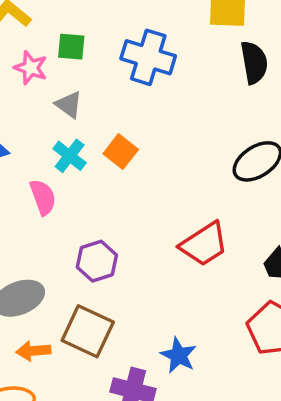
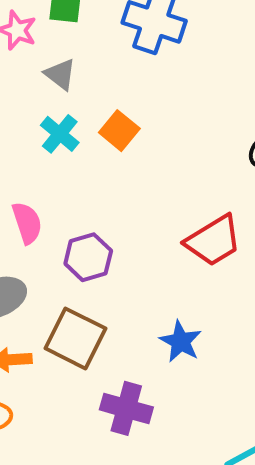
pink semicircle: (43, 197) -> (27, 223), moved
blue star: (178, 355) -> (181, 342), moved

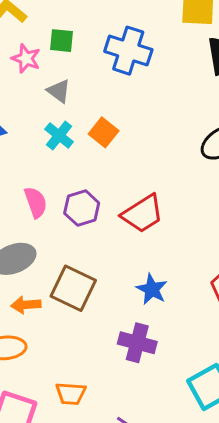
red trapezoid: (213, 241) -> (143, 214), moved
purple hexagon: (88, 257) -> (82, 208), moved
purple cross: (126, 408) -> (137, 343), moved

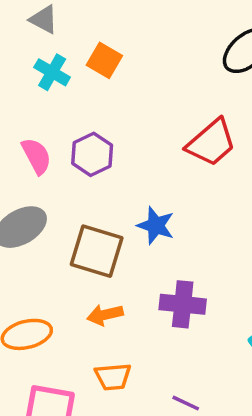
red trapezoid: (143, 214) -> (211, 143), moved
blue star: (152, 289) -> (156, 226), moved
orange arrow: (26, 305) -> (105, 315), moved

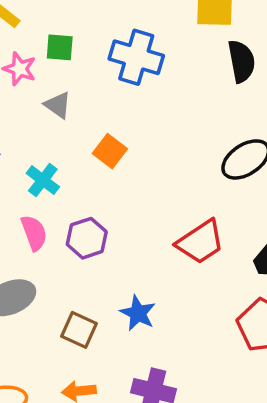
cyan cross: (52, 72) -> (43, 180), moved
brown square: (97, 251) -> (79, 330), size x0.7

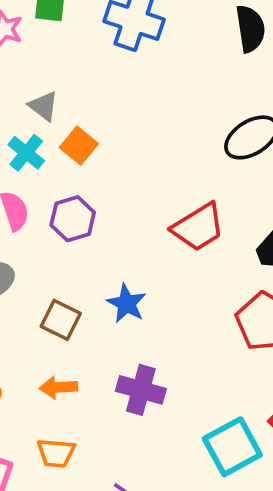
gray triangle: (58, 105) -> (43, 106), moved
orange square: (110, 151) -> (79, 146), moved

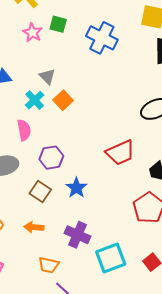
purple hexagon: (73, 219) -> (51, 158), moved
cyan square: (232, 447) -> (111, 258), moved
orange trapezoid: (56, 453) -> (49, 265), moved

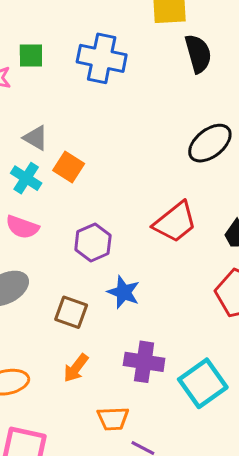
pink semicircle: (24, 130) -> (22, 227), turned 135
purple hexagon: (51, 158) -> (93, 242), moved
orange arrow: (34, 227) -> (76, 368), turned -42

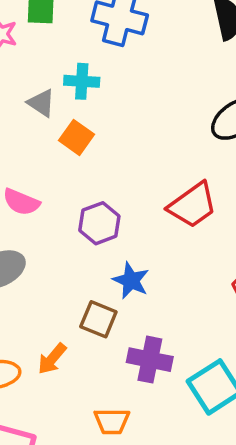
cyan cross: (26, 178) -> (82, 81), moved, turned -32
brown square: (71, 312) -> (98, 319), moved
orange arrow: (76, 368) -> (52, 359), moved

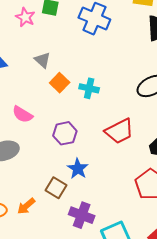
cyan cross: (82, 81) -> (89, 88), moved

